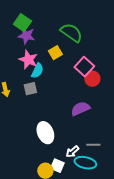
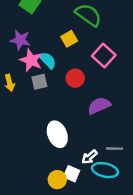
purple star: (26, 36) -> (20, 40), moved
pink star: (28, 60) -> (31, 60), moved
cyan semicircle: (37, 71) -> (48, 60), turned -70
red circle: (92, 79) -> (75, 78), moved

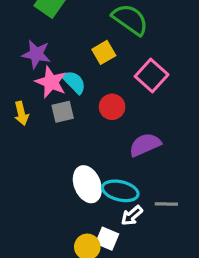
cyan ellipse: (105, 170) -> (120, 191), moved

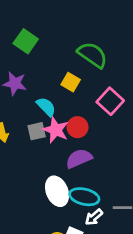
yellow square: (104, 52) -> (71, 82), turned -30
pink star: (51, 82) -> (56, 130), moved
purple semicircle: (145, 145) -> (79, 159), moved

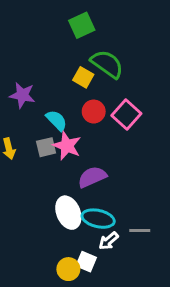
green square: (26, 41) -> (82, 25), moved, turned 30
yellow square: (71, 82) -> (83, 77), moved
red circle: (77, 127) -> (94, 112), moved

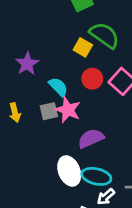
purple star: (22, 95) -> (27, 64), turned 30

